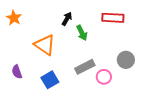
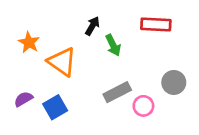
orange star: (14, 18) -> (29, 42), moved
purple semicircle: (17, 72) -> (23, 99), turned 80
blue square: (50, 80) -> (55, 107), moved

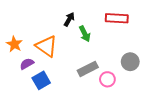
orange star: (29, 42) -> (14, 44), moved
purple semicircle: (23, 99) -> (27, 64), moved

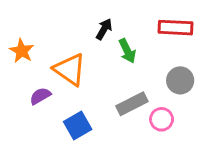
orange star: (14, 44) -> (22, 51), moved
gray circle: (130, 62) -> (180, 80), moved
blue square: (41, 80) -> (78, 125), moved

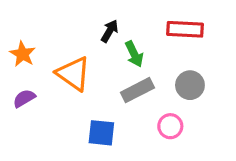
purple semicircle: (40, 96) -> (24, 98), moved
gray rectangle: (132, 104) -> (137, 90), moved
blue square: (78, 125) -> (101, 133), moved, turned 36

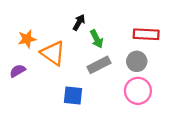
red rectangle: (185, 29) -> (146, 34), moved
orange star: (23, 54) -> (27, 39), moved, turned 30
pink circle: (170, 126) -> (138, 91), moved, size x1.5

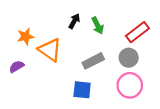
red rectangle: (146, 34) -> (137, 32), turned -40
green arrow: (97, 39) -> (98, 25), moved
blue square: (73, 96) -> (82, 90), moved

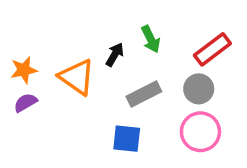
black arrow: (74, 21) -> (115, 55), moved
orange star: (26, 37) -> (24, 70), moved

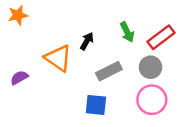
green arrow: (151, 39) -> (127, 32), moved
orange star: (24, 70) -> (18, 15), moved

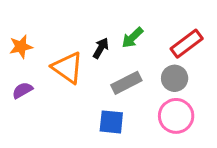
orange star: (18, 15) -> (21, 47), moved
green arrow: (127, 32) -> (132, 38), moved, turned 72

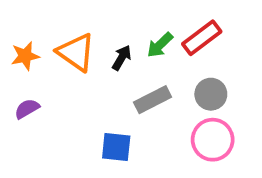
red rectangle: (187, 44) -> (202, 38), moved
orange triangle: (68, 68) -> (76, 52), moved
blue square: (111, 122) -> (116, 147), moved

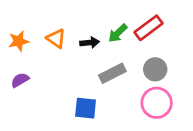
orange triangle: (76, 52) -> (56, 39), size x0.7
black arrow: (122, 58) -> (90, 43), turned 54

